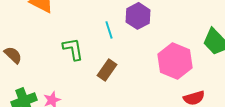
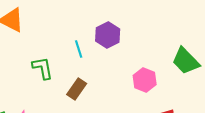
pink hexagon: (175, 61) -> (145, 80), size x0.7

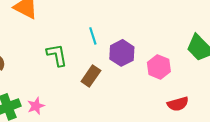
purple hexagon: (108, 35) -> (122, 53), moved

